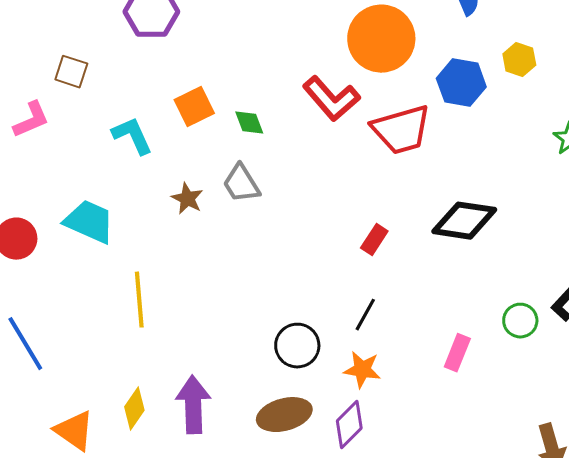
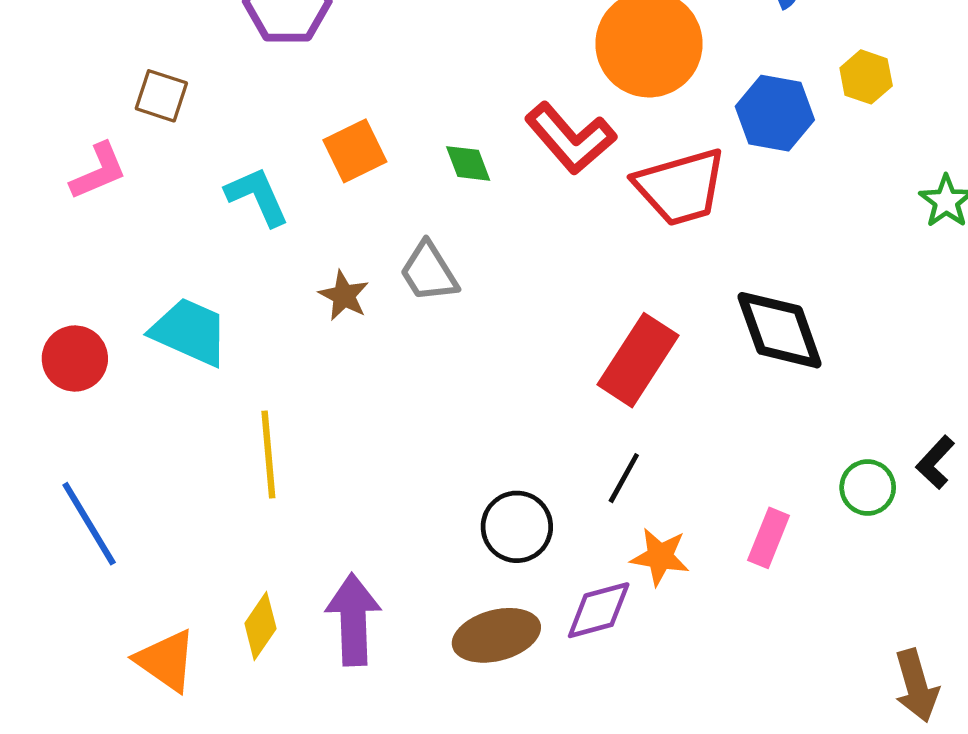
green diamond: (249, 123) -> (468, 163), moved
black diamond: (464, 221) -> (780, 330), turned 62
red rectangle: (374, 240) -> (638, 360), size x1.8
orange star: (362, 370) -> (660, 557), moved
purple diamond: (349, 425) -> (599, 610), moved, turned 30

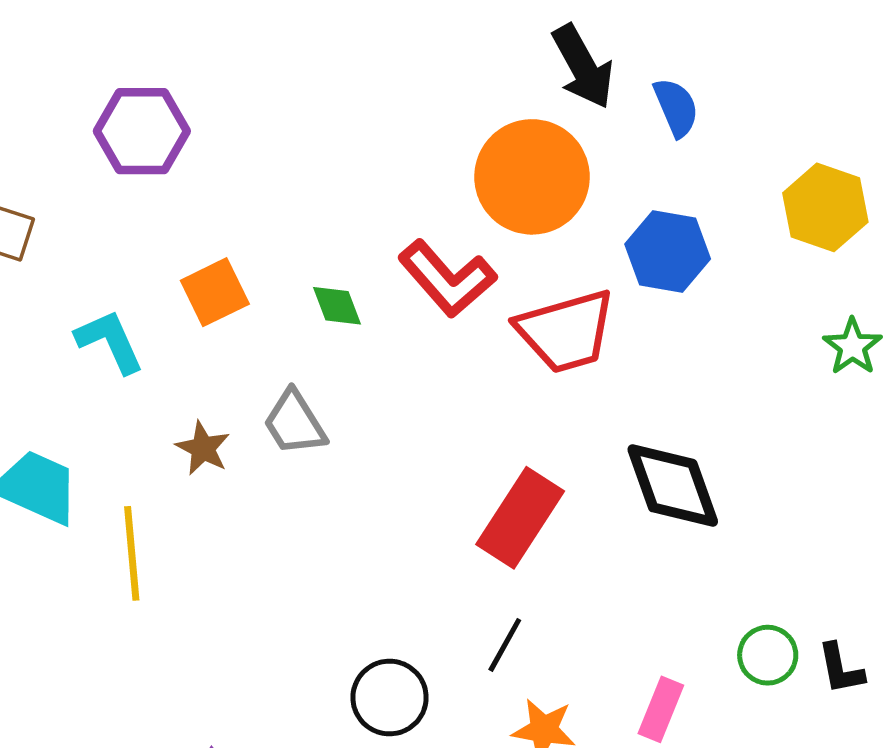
yellow hexagon: (866, 77) -> (825, 207), moved, size x1.5
yellow line: (268, 454) -> (132, 553), moved
black L-shape: (935, 462) -> (841, 669), moved, turned -54

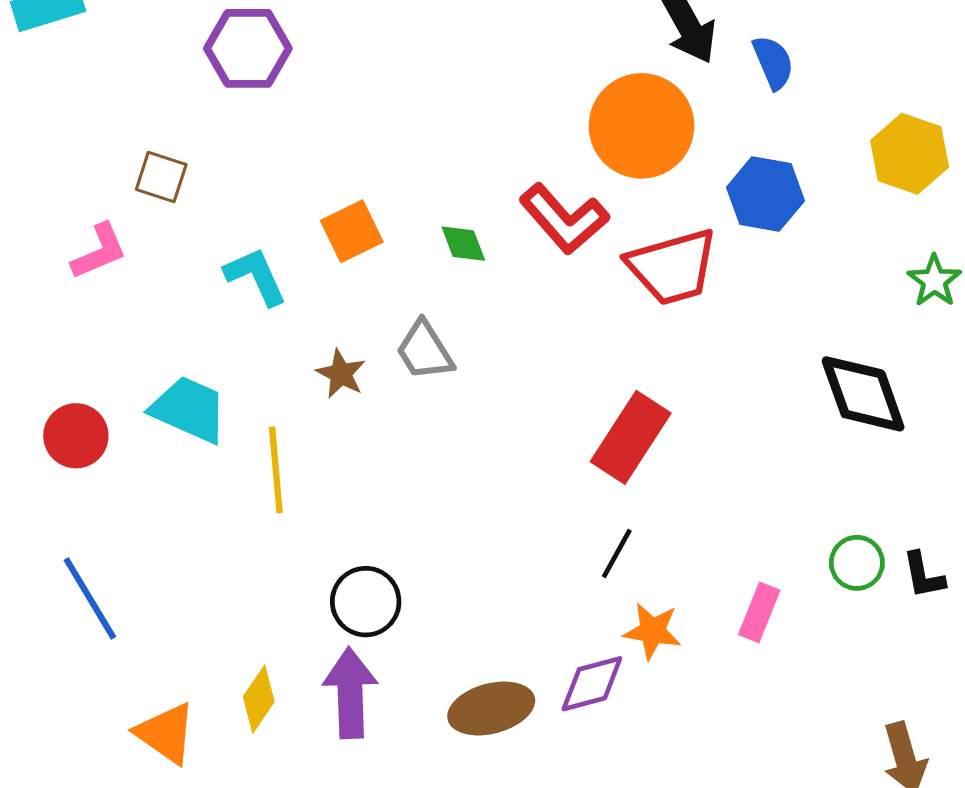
purple hexagon: (142, 131) -> (248, 48), moved
black diamond: (673, 486) -> (863, 394), moved
black circle: (390, 698) -> (366, 602), moved

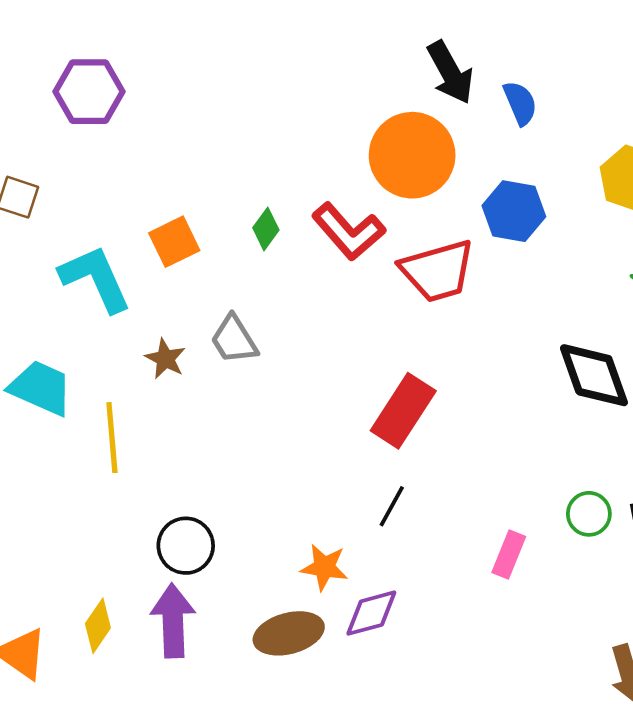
green diamond: (463, 244) -> (266, 229), moved, turned 57
cyan L-shape: (256, 276) -> (95, 279), size x1.4
orange star: (652, 631) -> (324, 567), moved

